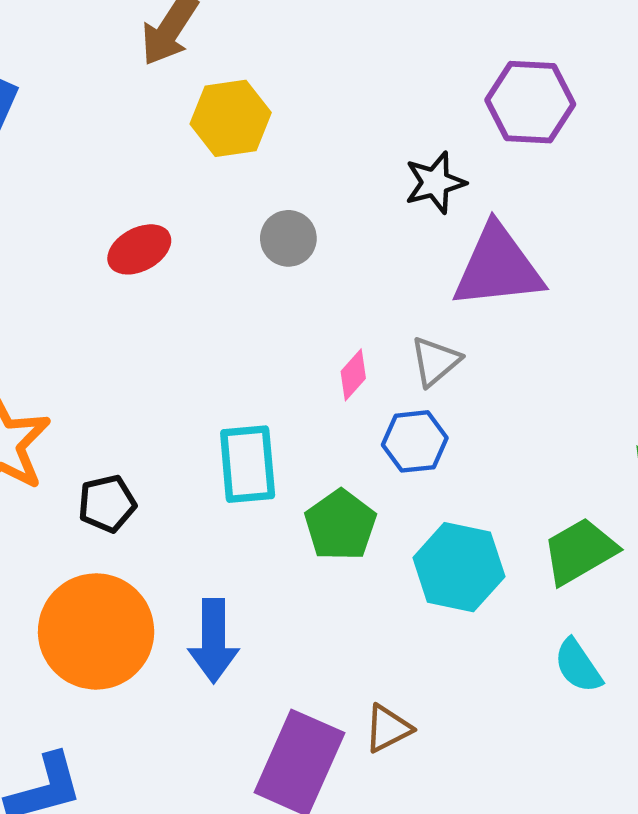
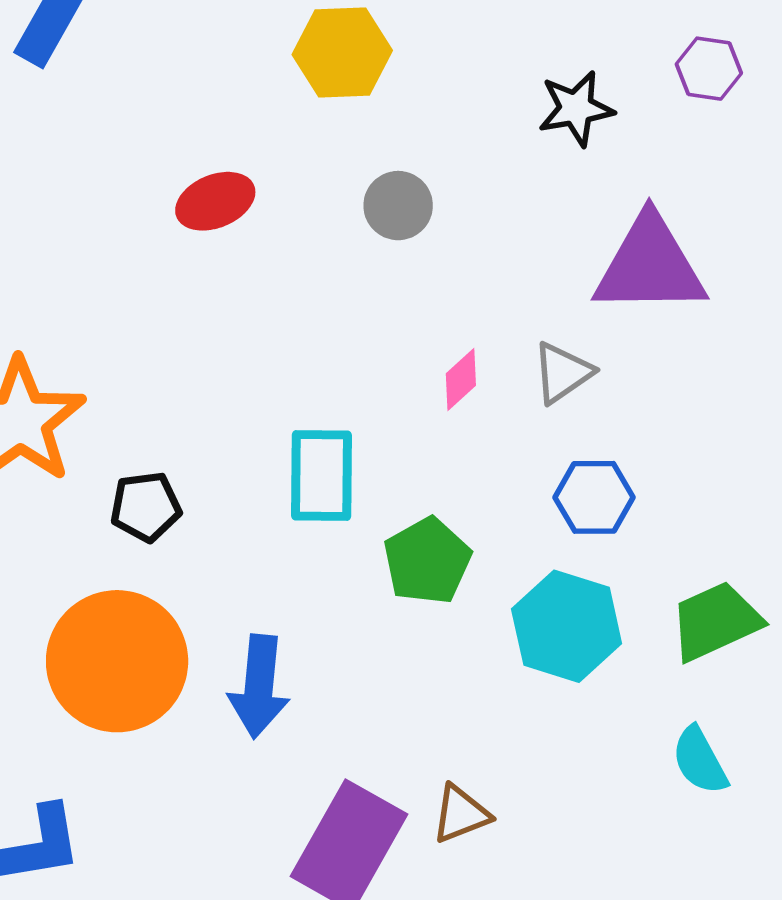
purple hexagon: (530, 102) -> (709, 69), size x0.6
black star: (435, 183) -> (576, 108), moved
blue hexagon: (415, 441) -> (594, 497), moved

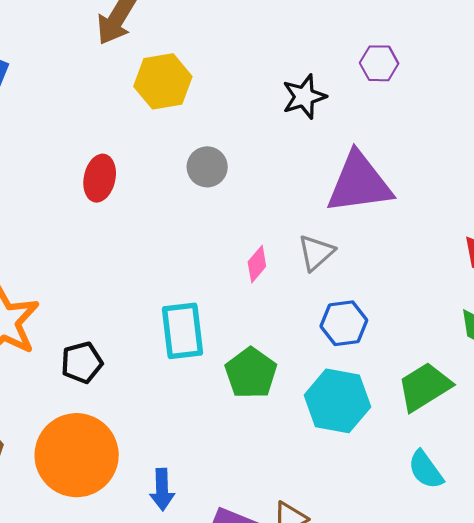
red ellipse: (215, 201) -> (100, 178), turned -48
blue arrow: (259, 687) -> (162, 490), moved, size x0.7

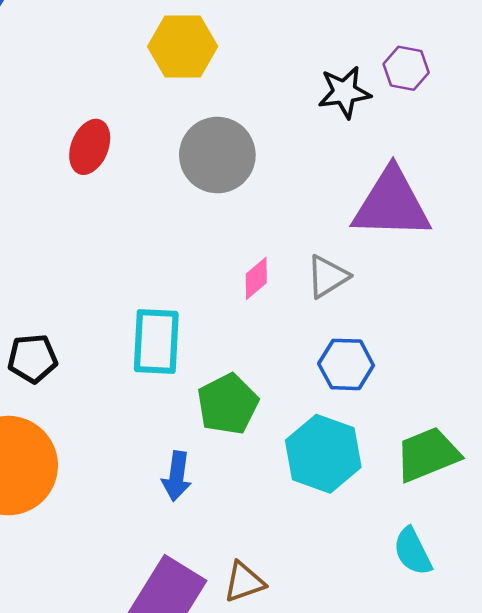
purple hexagon: (379, 63) -> (406, 68), moved
gray circle: (207, 167) -> (217, 155), size x1.6
blue arrow: (162, 490) -> (177, 476), moved

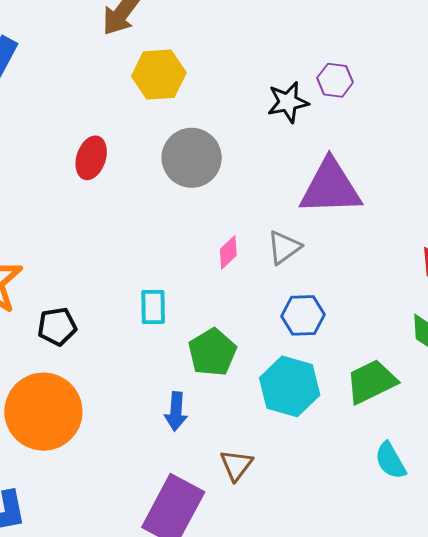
cyan rectangle: (156, 342) -> (153, 307), size x0.7
cyan semicircle: (413, 551) -> (390, 461), moved
brown triangle: (244, 582) -> (236, 465), moved, turned -30

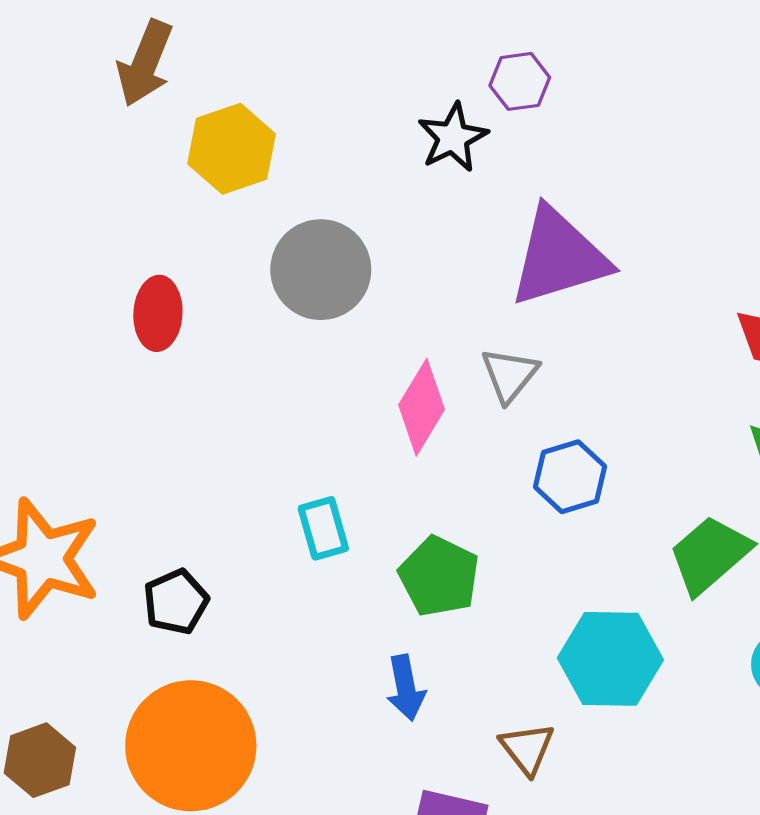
pink diamond: (228, 252) -> (422, 407), size x1.6
cyan hexagon: (290, 386) -> (610, 659), moved

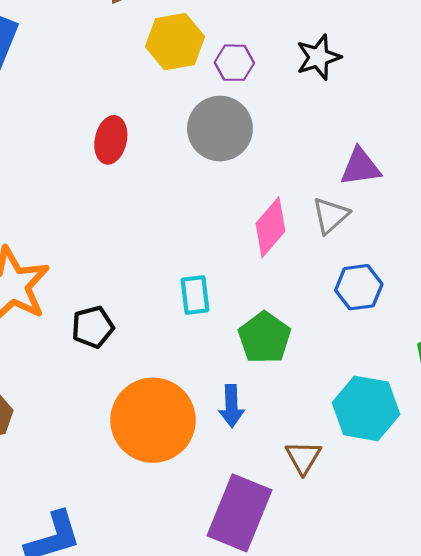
purple hexagon: (520, 81) -> (234, 63), moved
purple triangle: (559, 257) -> (360, 167), moved, size x0.6
orange circle: (191, 746) -> (153, 420), moved

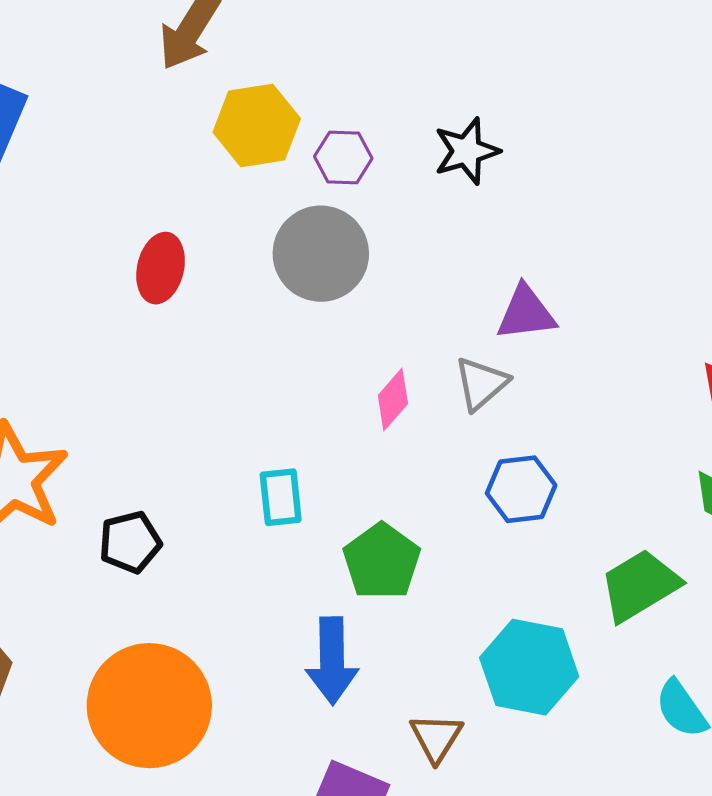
pink diamond: (271, 227) -> (393, 399), size x0.7
blue arrow: (231, 406) -> (332, 661), size x1.4
orange circle: (153, 420) -> (149, 706), moved

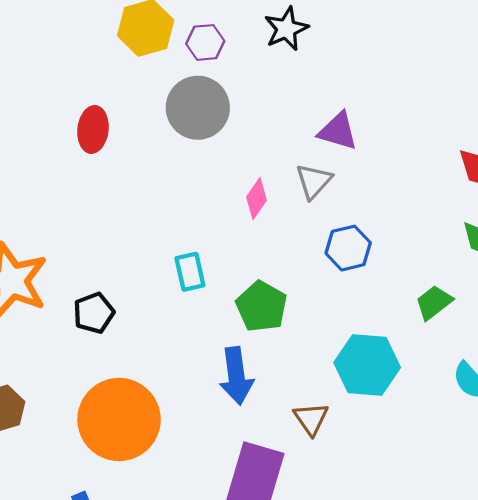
purple triangle: (526, 313) -> (338, 131), turned 30
green trapezoid: (640, 585) -> (434, 303), size x0.7

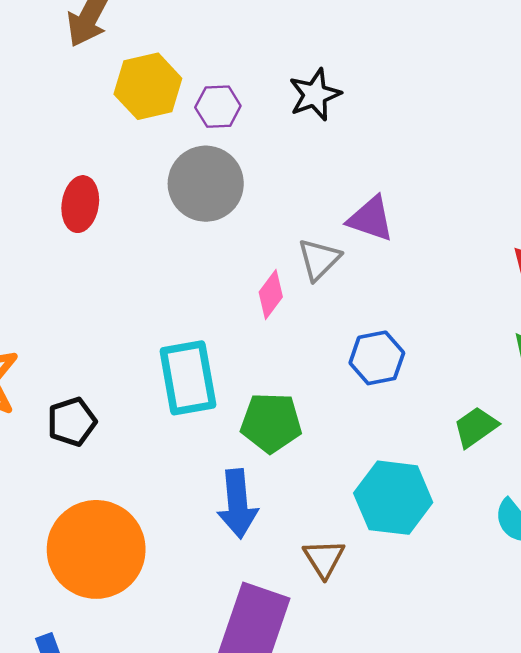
gray triangle: (314, 181) -> (319, 259), moved
cyan rectangle: (190, 272) -> (188, 378), size x1.6
green pentagon: (262, 306) -> (271, 423), turned -30

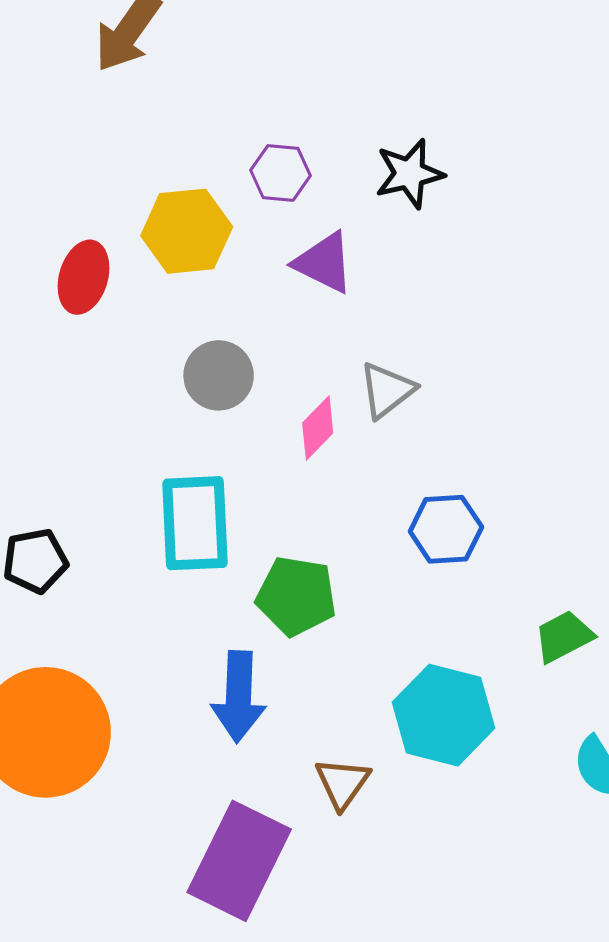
yellow hexagon: (148, 86) -> (187, 231), moved
gray circle: (206, 184) -> (219, 375), moved, size x0.7
purple triangle: (371, 219) -> (324, 263), moved

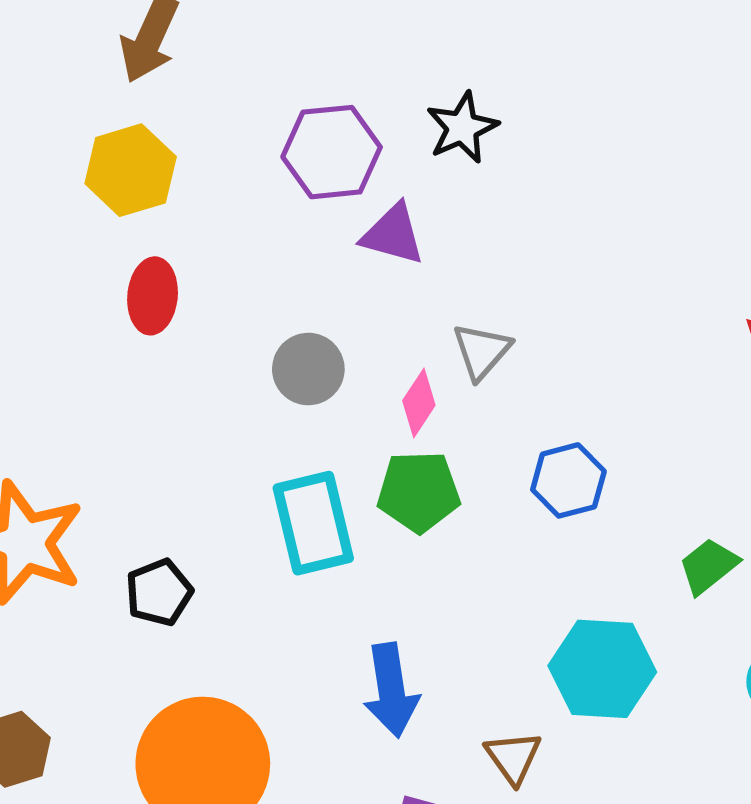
purple hexagon: (280, 173) -> (332, 152), size x1.6
yellow hexagon: (187, 231) -> (131, 170), moved
green pentagon: (296, 596) -> (419, 492), moved

